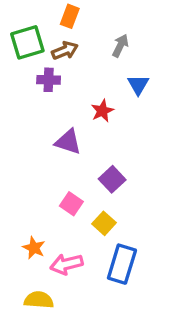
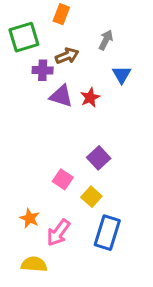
brown arrow: (65, 51) -> (67, 56), moved
purple triangle: (68, 142) -> (61, 96), moved
pink arrow: (66, 264) -> (58, 233), turned -40

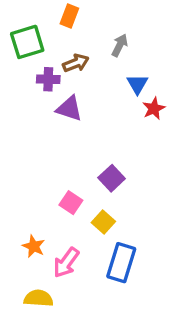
red star: (90, 98) -> (154, 108), moved

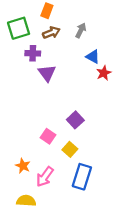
brown arrow: (76, 63) -> (51, 33), moved
blue triangle: (137, 84) -> (93, 57), turned -32
purple triangle: (69, 108) -> (47, 73), turned 36

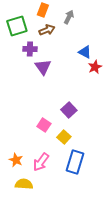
gray arrow: (81, 30) -> (69, 17), moved
orange star: (23, 166) -> (16, 160), moved

